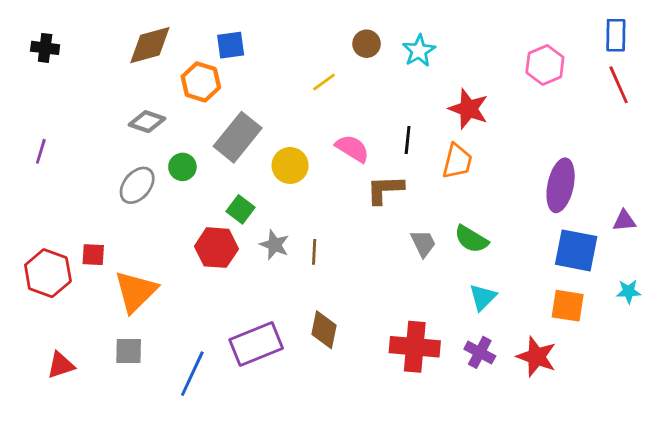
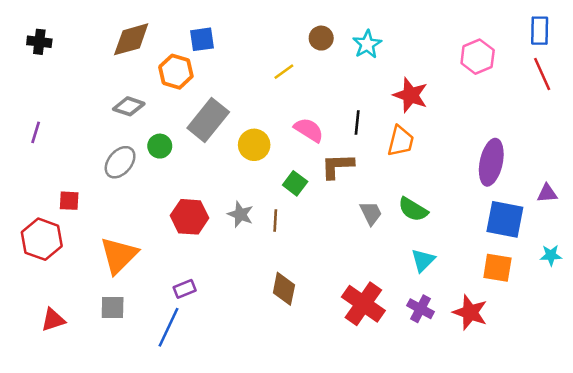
green square: (241, 209) -> (295, 183), moved
red square: (93, 255) -> (69, 201), moved
purple rectangle: (256, 344) -> (185, 289), moved, size x0.5
red cross: (415, 347) -> (363, 304), turned 30

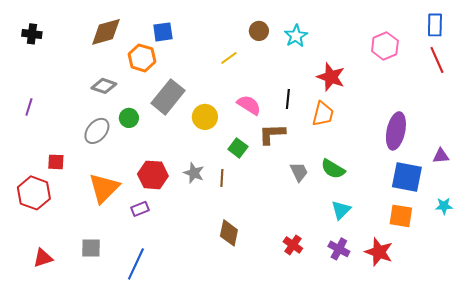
orange triangle: (119, 255) -> (104, 188), moved
purple rectangle: (185, 289) -> (140, 209), moved
red cross: (363, 304) -> (293, 245), size x0.6

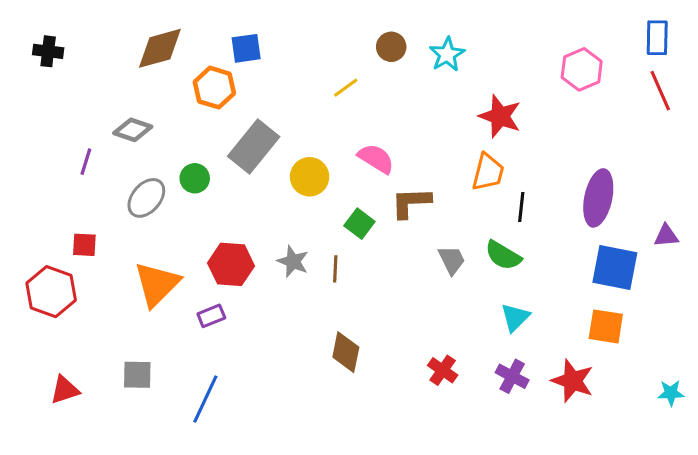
gray diamond: (104, 86) -> (133, 130), moved
black line: (288, 99) -> (521, 207), moved
purple line: (29, 107) -> (86, 162), moved
cyan star: (444, 206) -> (671, 393), moved

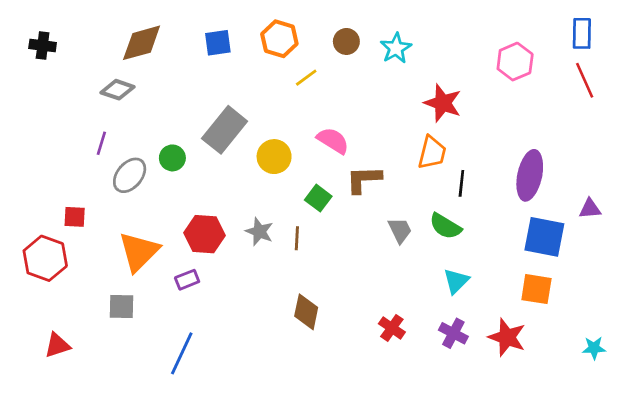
orange hexagon: (214, 88) -> (279, 39), moved
gray diamond: (133, 130) -> (118, 90), moved
purple line: (86, 162) -> (101, 143), moved
gray square: (137, 375) -> (122, 306), moved

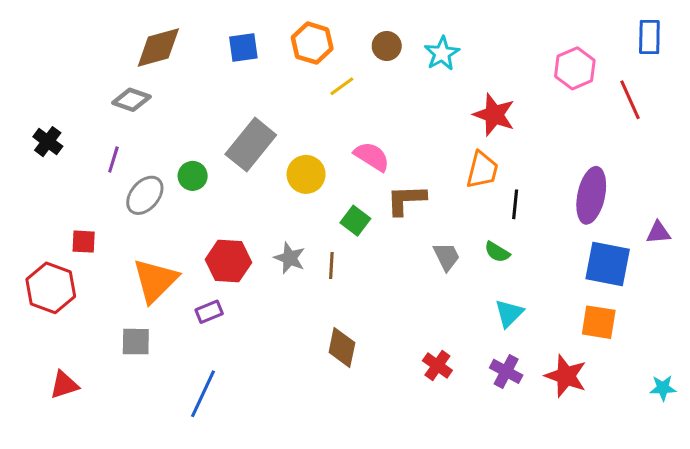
black cross: (43, 45) -> (48, 142), moved, turned 30
red line: (585, 80) -> (630, 100), moved
green semicircle: (445, 226) -> (497, 252), size x0.7

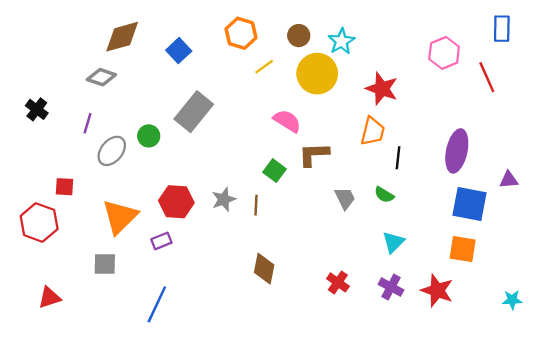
blue square: (243, 47) -> (179, 51), moved, turned -35
yellow circle: (306, 174) -> (317, 74), moved, size x1.4
gray star: (290, 258) -> (224, 199), turned 30

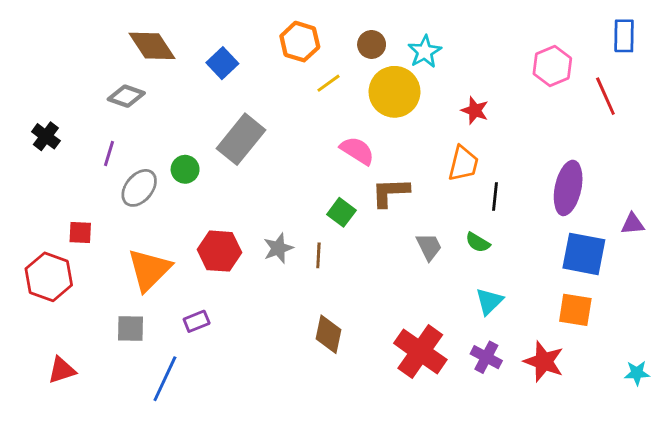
brown diamond: (122, 37) -> (152, 46), turned 72
red star: (382, 89) -> (475, 110), size x0.7
purple rectangle: (161, 241) -> (197, 321), moved
red cross: (338, 282) -> (420, 351), size x1.8
blue line: (157, 304) -> (165, 379), moved

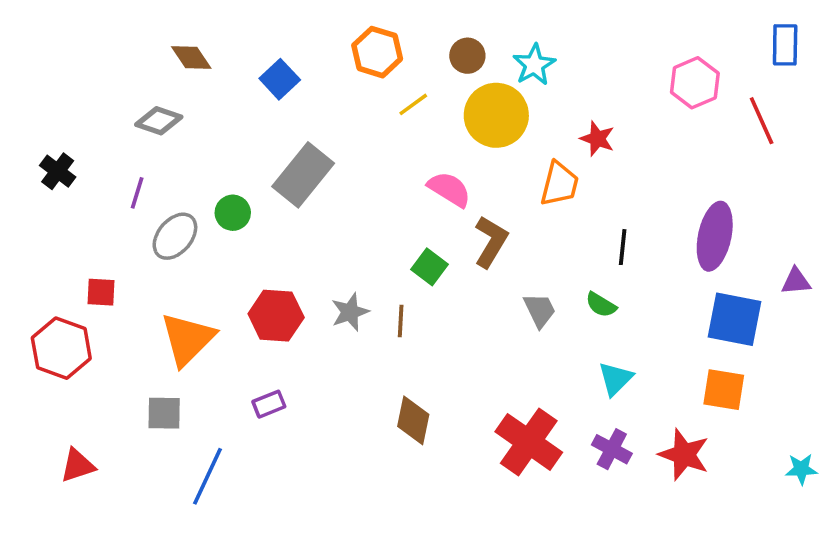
brown diamond: (152, 46) -> (191, 57), size x0.7
orange trapezoid: (463, 164) -> (559, 184), moved
brown L-shape: (390, 192) -> (491, 242), turned 123
purple rectangle: (197, 321) -> (269, 404), moved

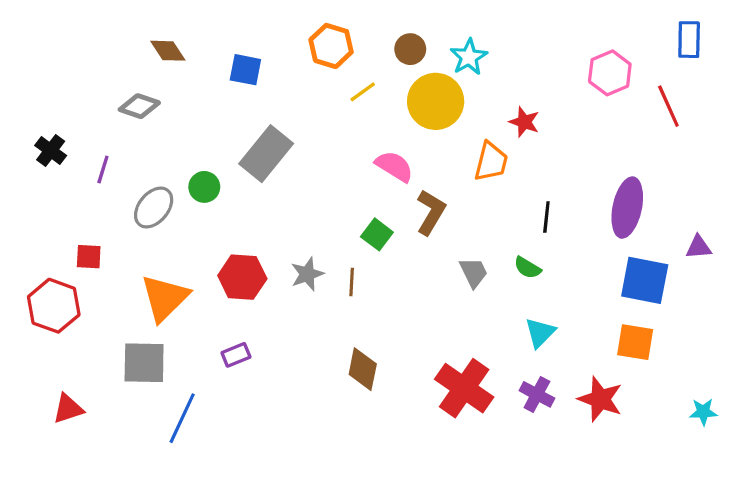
blue square: (280, 79) -> (245, 70), turned -36
purple line: (137, 193) -> (103, 169), moved
gray square: (164, 413) -> (144, 363), size x1.4

